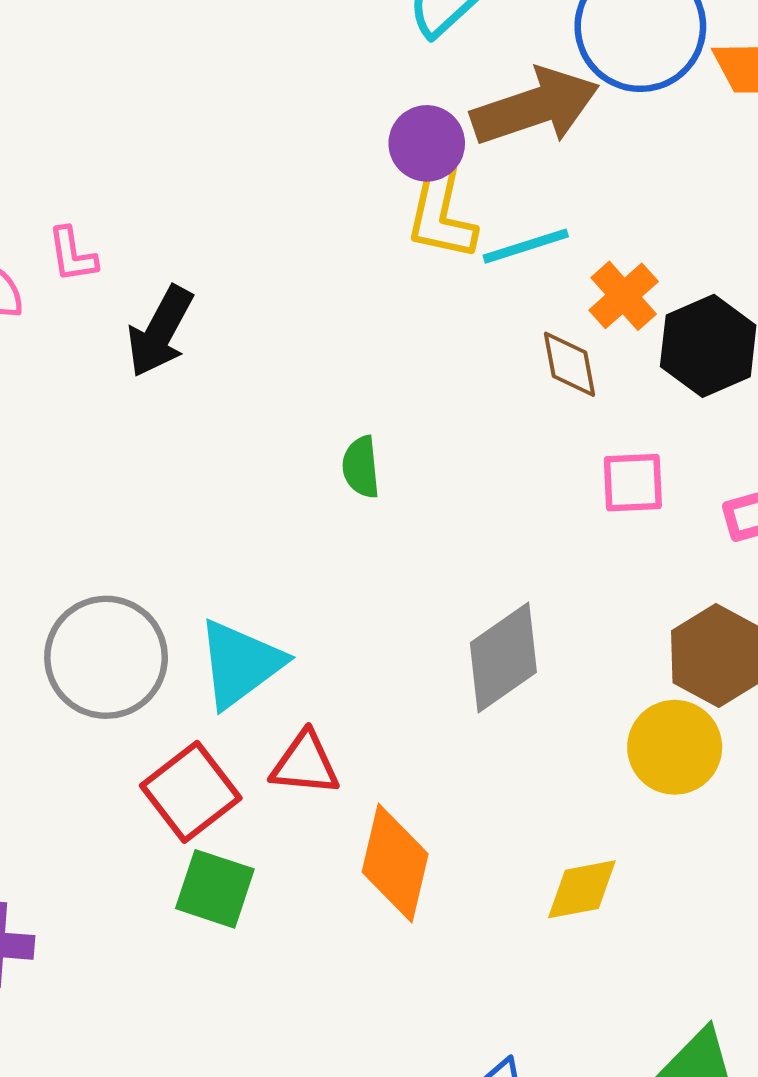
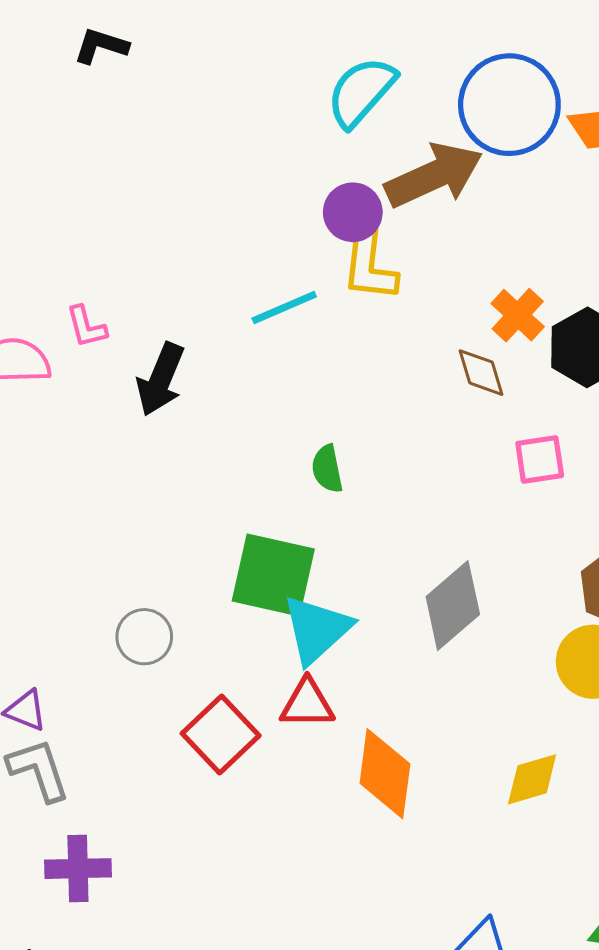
cyan line: (526, 246) -> (284, 307), moved
gray circle: (106, 657) -> (144, 637), size x0.6
cyan triangle: (240, 664) -> (317, 629), moved
green square: (215, 889) -> (273, 575), moved, size x1.4

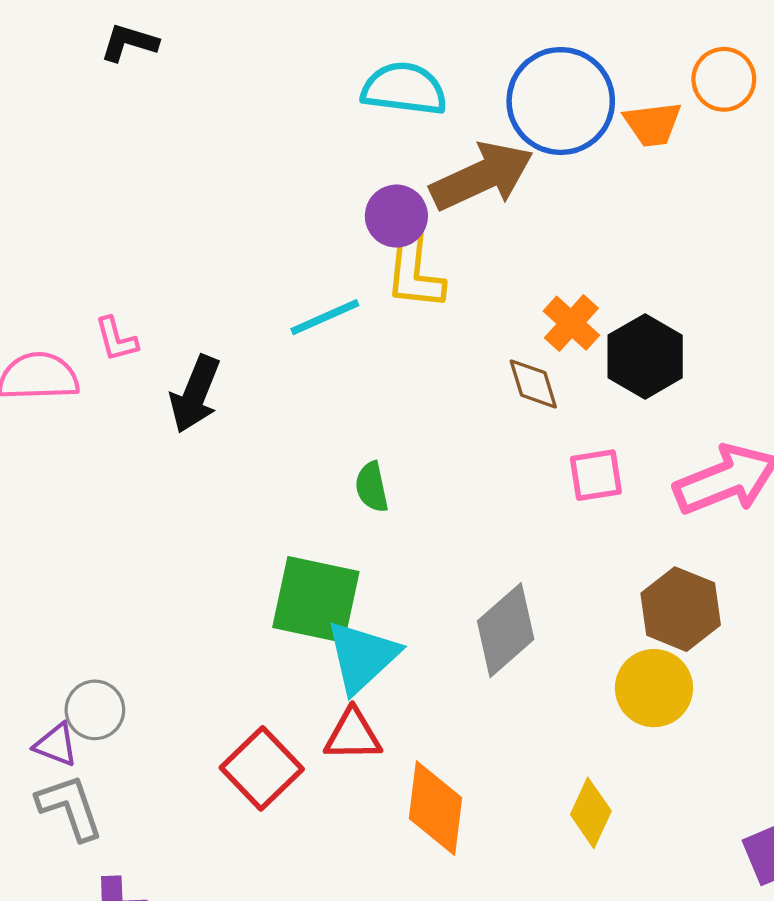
cyan semicircle: (361, 92) -> (404, 89), turned 56
gray circle: (144, 637) -> (95, 710), moved
yellow diamond: (532, 779) -> (591, 813), turned -48

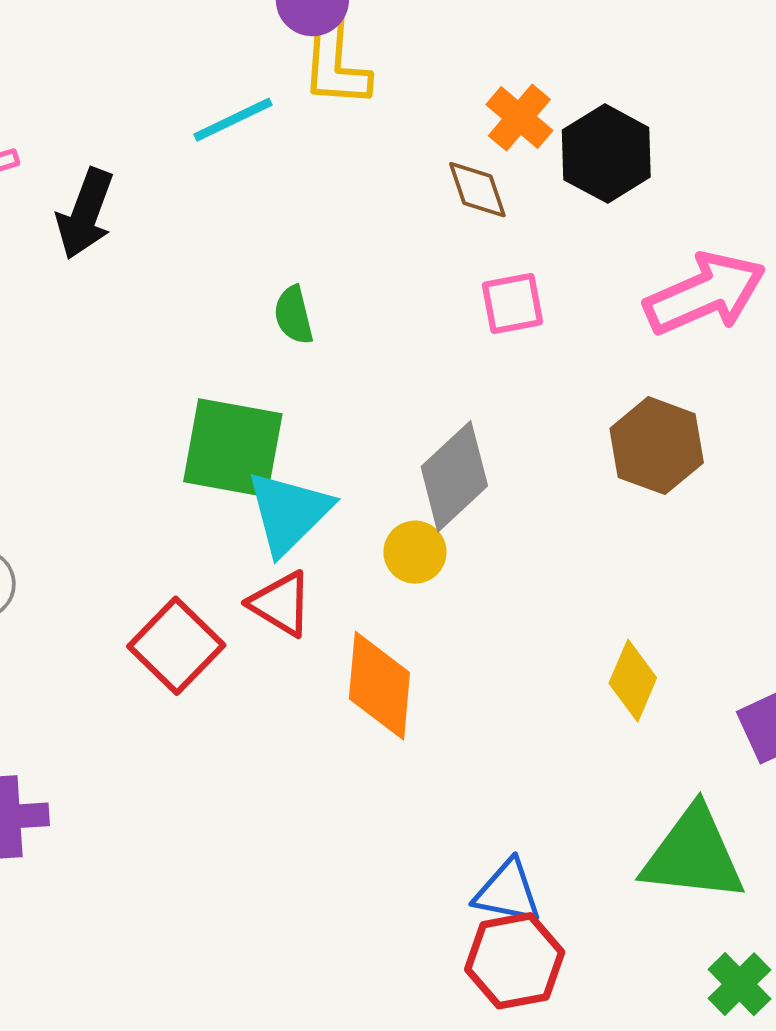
pink square: (596, 475) -> (512, 303), moved
yellow circle: (654, 688) -> (415, 552), moved, size x0.7
red triangle: (353, 735) -> (281, 604), turned 34
yellow diamond: (591, 813) -> (633, 681), moved

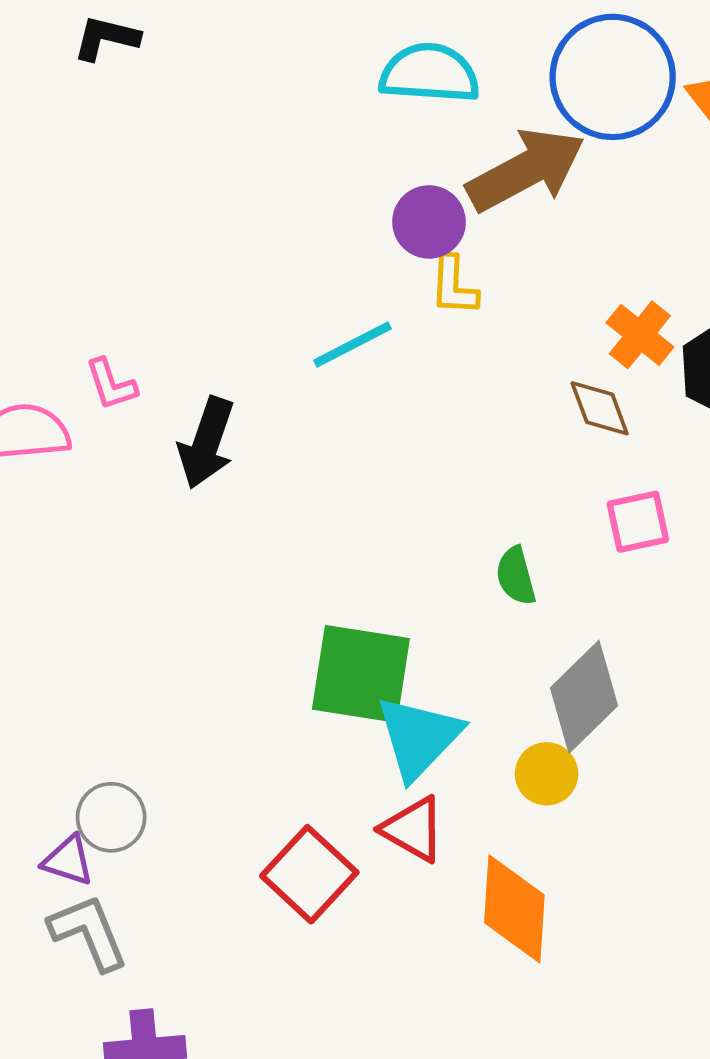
yellow L-shape: (335, 64) -> (454, 286), size x0.7
green semicircle: (294, 315) -> (516, 576), moved

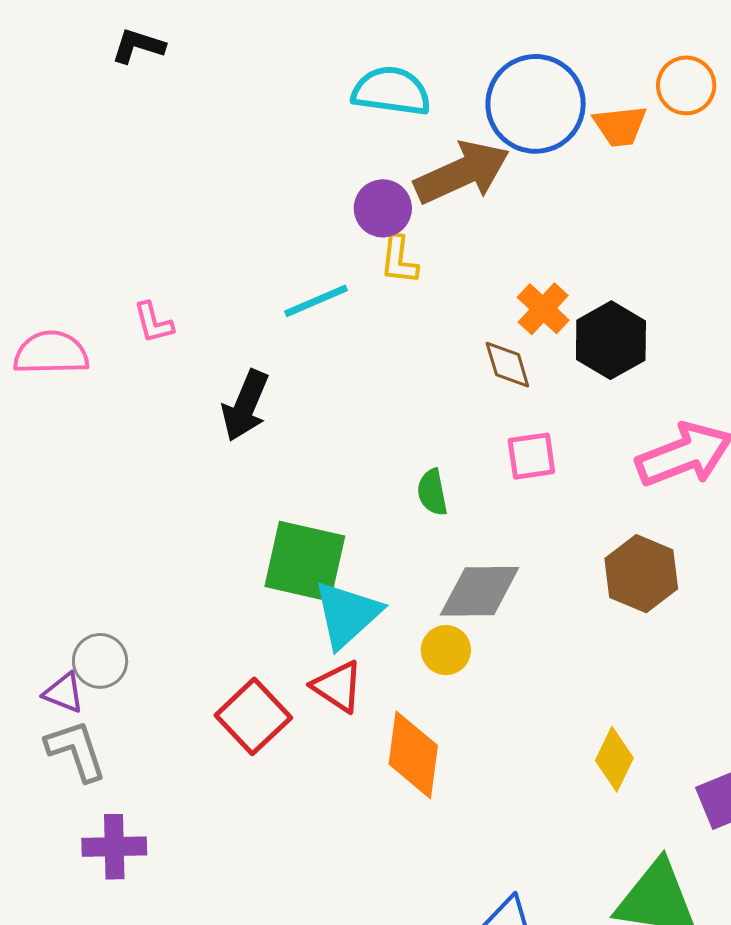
pink L-shape: (111, 384) -> (153, 323), moved
black arrow: (207, 443) -> (245, 406), moved
gray diamond: (584, 697) -> (480, 591), turned 40

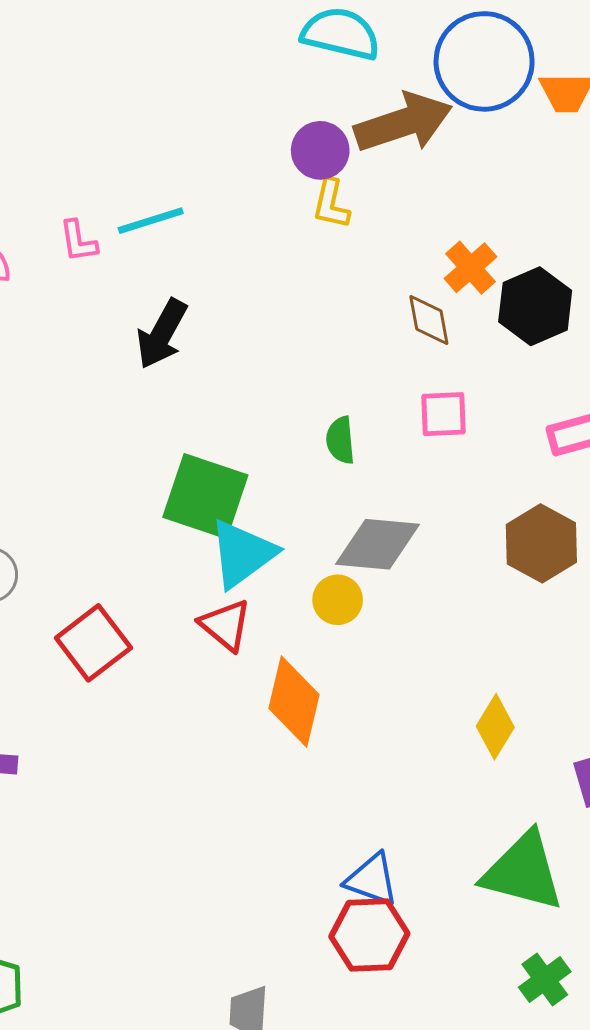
cyan line: (316, 301) -> (151, 221), moved
red square: (253, 716) -> (93, 643), moved

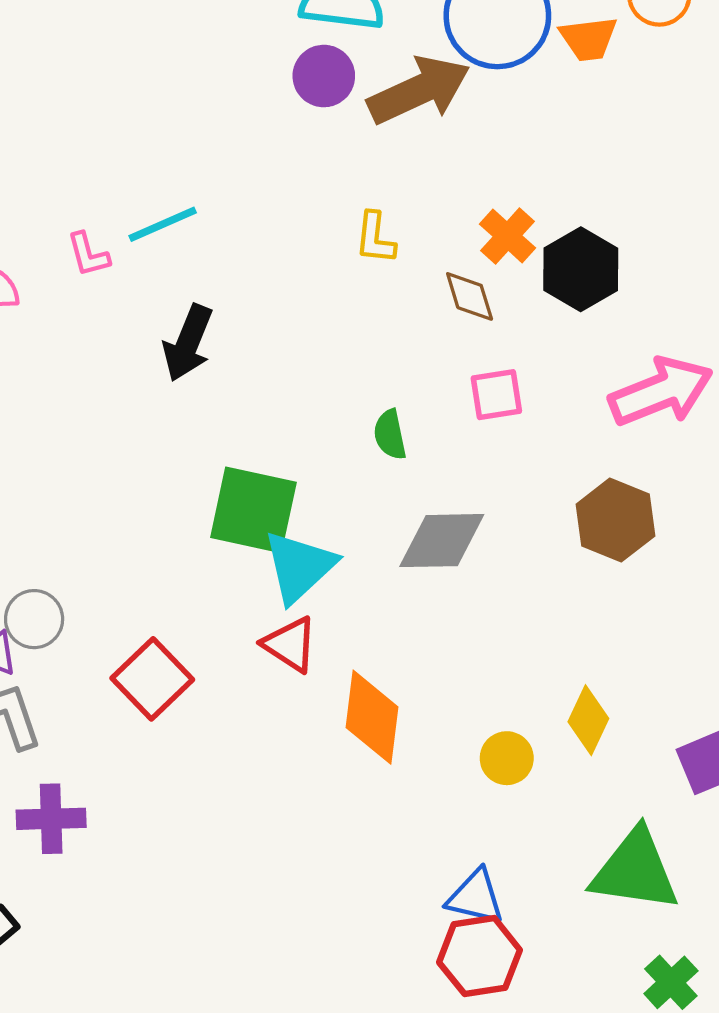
purple circle: (320, 150) -> (324, 76), moved
yellow L-shape: (331, 204) -> (375, 238), moved
yellow circle: (338, 600) -> (507, 758), moved

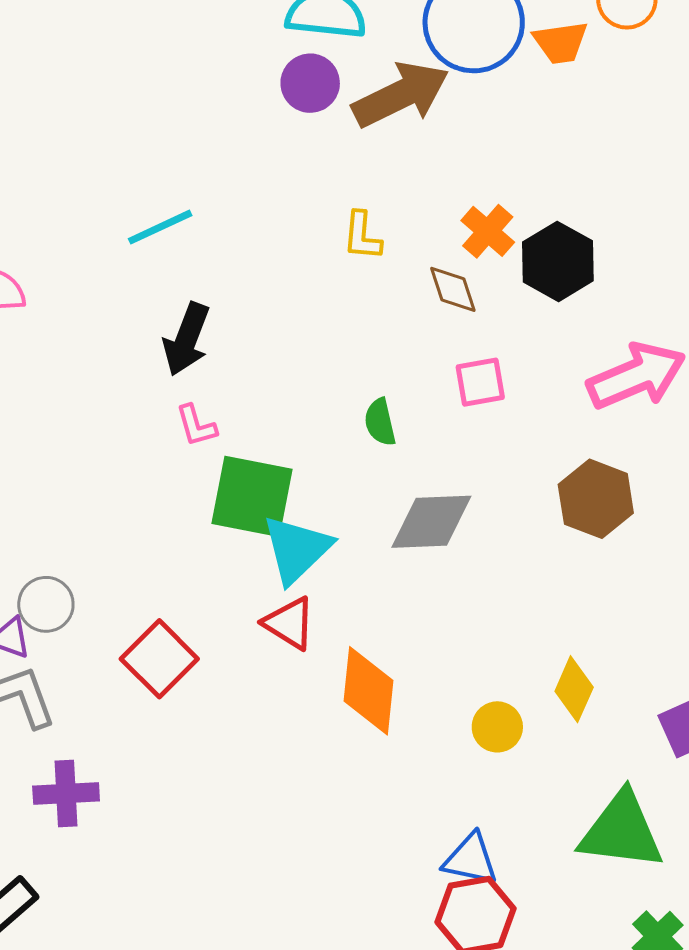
pink L-shape: (88, 255) -> (196, 426), moved

